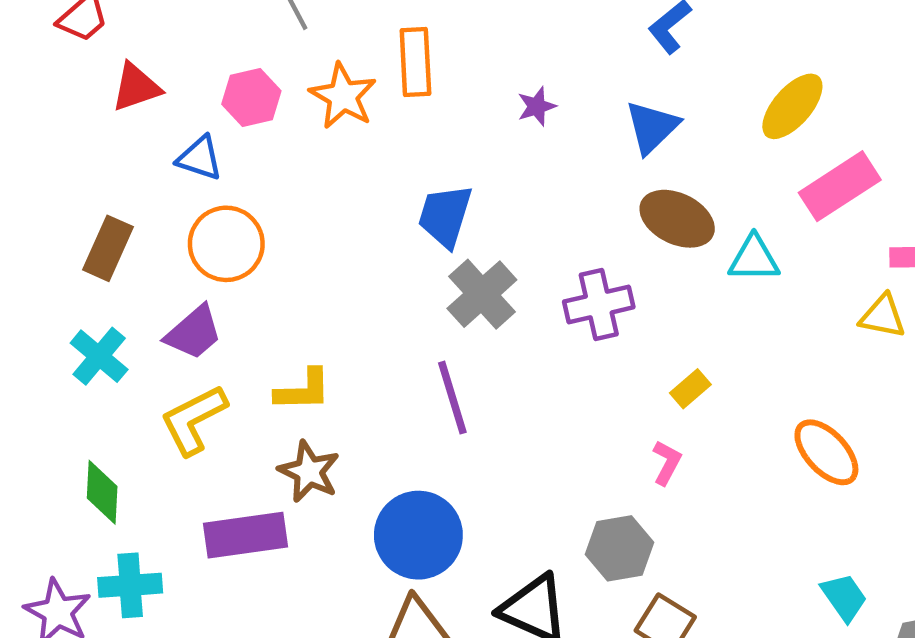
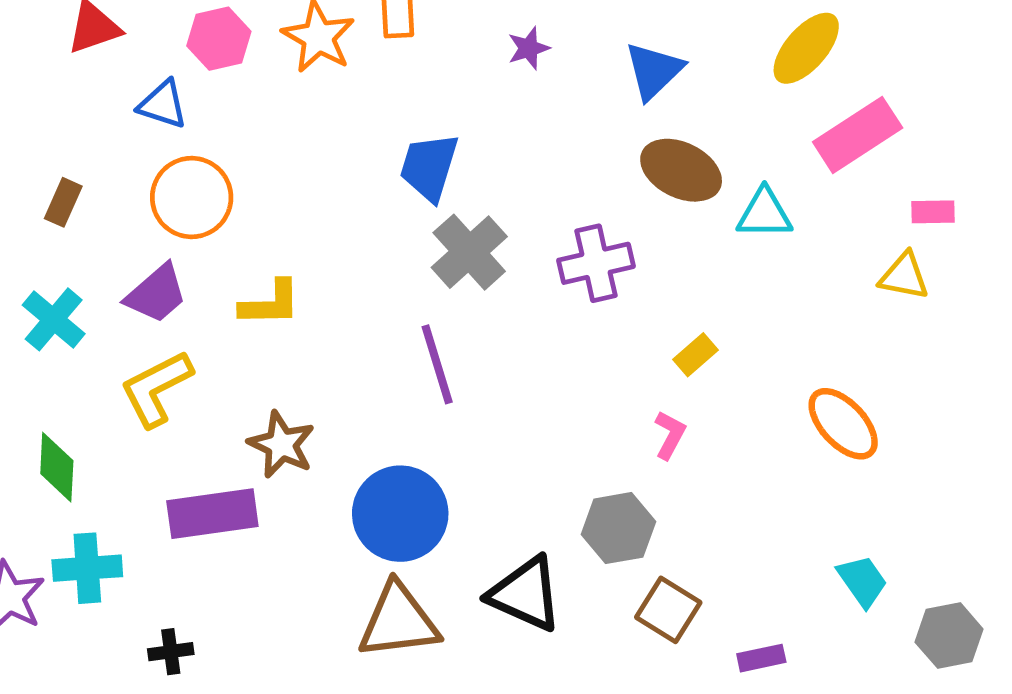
brown rectangle: (108, 248) -> (63, 202), size x0.7
yellow L-shape: (303, 390) -> (270, 303), moved

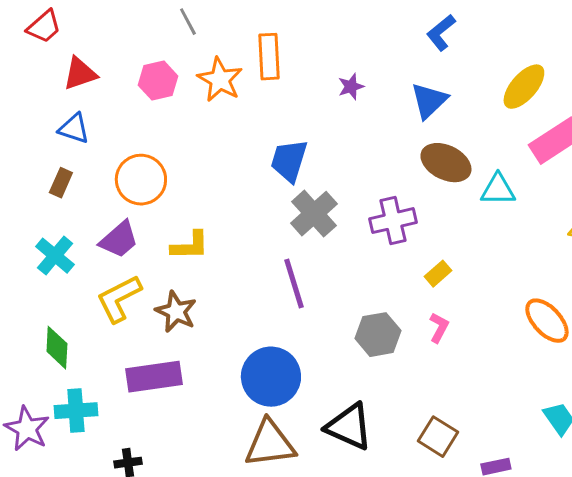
blue triangle: (163, 104) -> (74, 129), moved
yellow rectangle: (695, 355) -> (438, 274), moved
brown star: (281, 445) -> (176, 312), moved
gray hexagon: (618, 528) -> (378, 335), moved

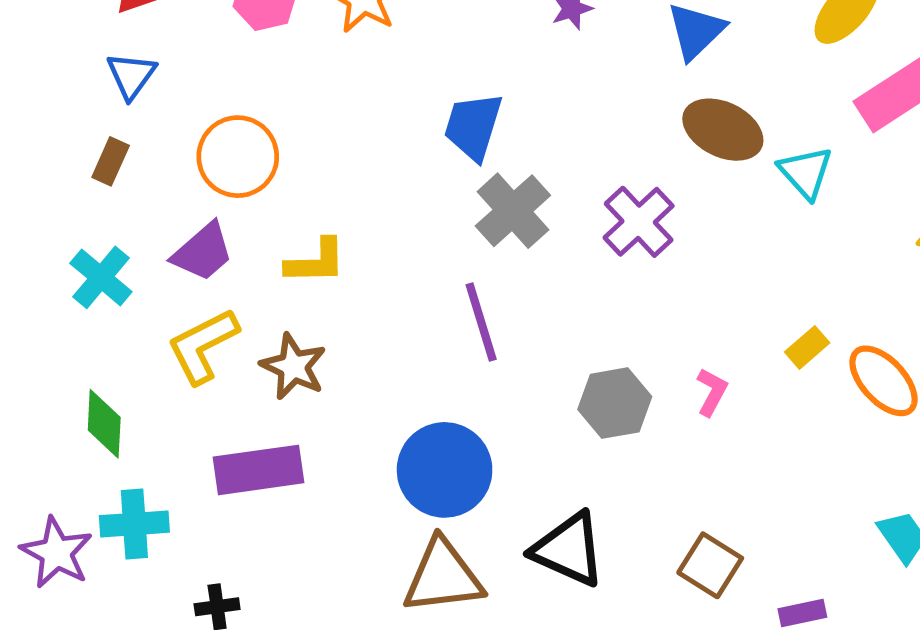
blue triangle: (74, 129) -> (131, 75), turned 48
cyan triangle: (498, 190) -> (806, 172), turned 48
purple cross: (393, 221) -> (639, 222), turned -30
yellow rectangle: (438, 274) -> (807, 347), moved

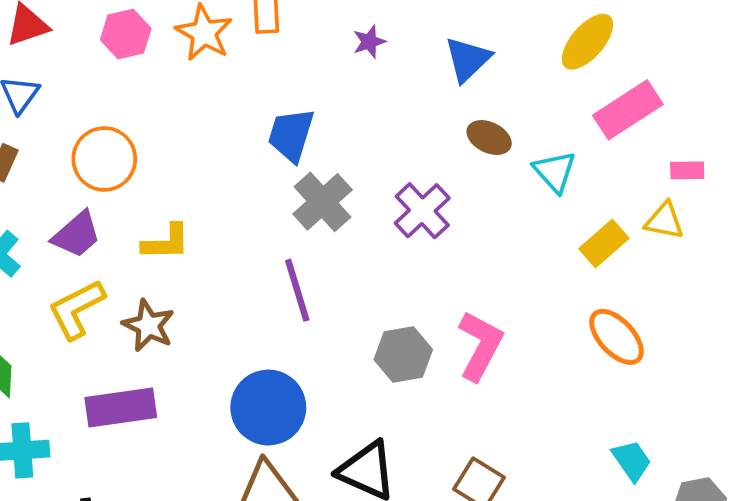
brown ellipse: (723, 130) -> (489, 138), size x0.7
yellow rectangle: (807, 347) -> (604, 243), moved, size x1.4
pink L-shape: (712, 392) -> (480, 346), size x1.8

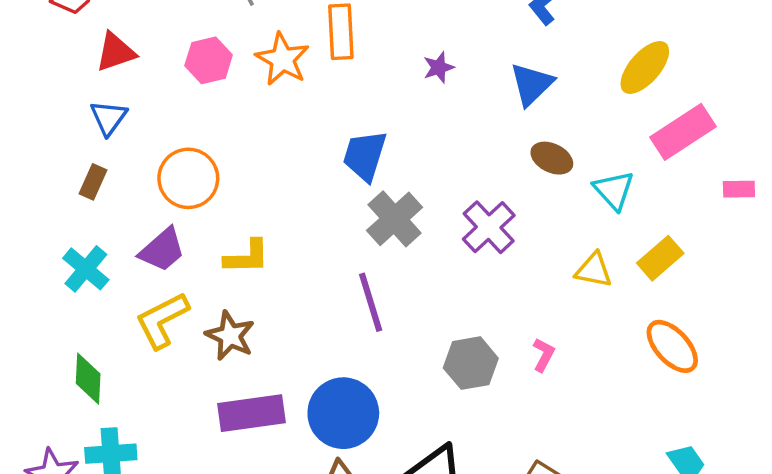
yellow triangle: (664, 221) -> (594, 270), moved
pink L-shape: (480, 346) -> (544, 355), size x0.5
purple rectangle: (121, 408) -> (251, 413), moved

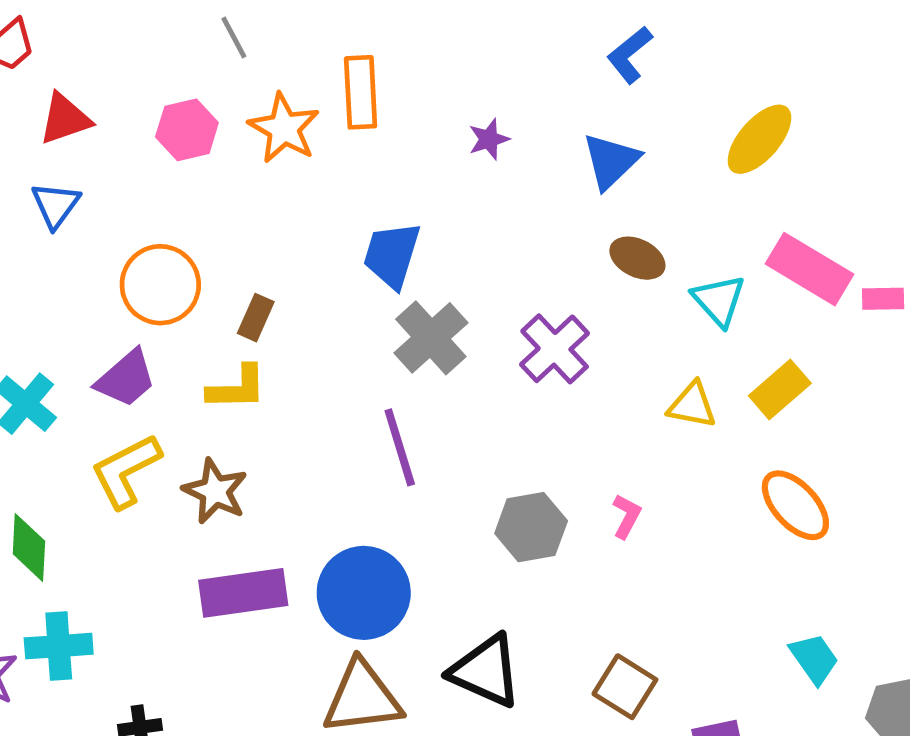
pink rectangle: (683, 132) -> (810, 269), moved, turned 64
brown rectangle: (93, 182) -> (256, 318), moved

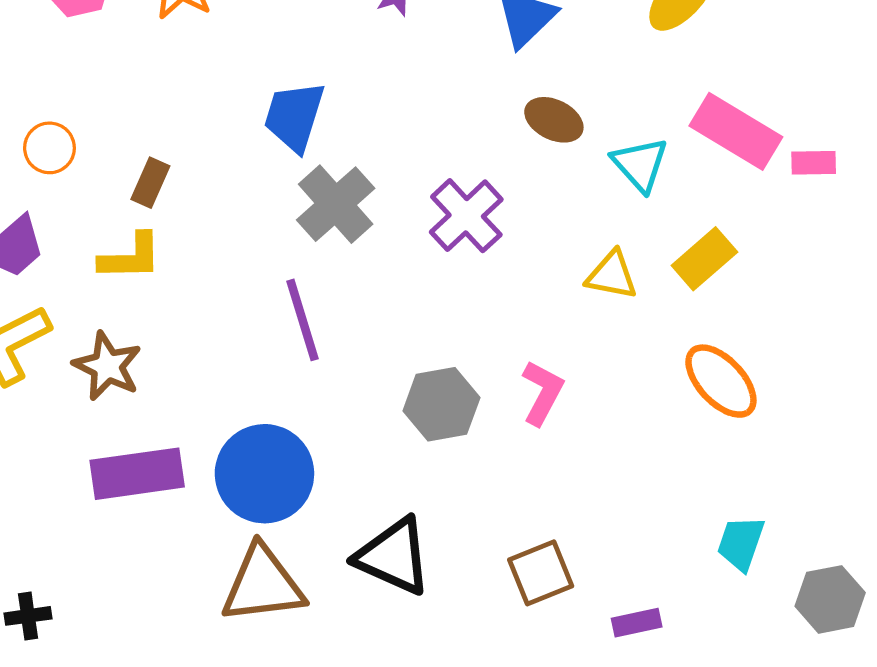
orange circle: (160, 285) -> (49, 148), size x0.6
pink L-shape: (626, 516) -> (542, 393), size x1.4
cyan trapezoid: (814, 659) -> (741, 543), turned -126
brown square: (625, 687) -> (541, 573), turned 36

